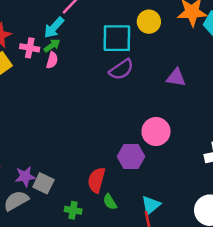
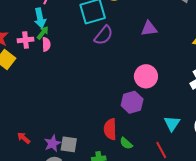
cyan arrow: (54, 28) -> (40, 18), turned -36
cyan triangle: (151, 205) -> (172, 123), moved

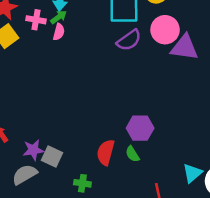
purple triangle: (149, 29) -> (184, 47), size x1.4
pink circle: (146, 76) -> (165, 30), moved
cyan triangle: (172, 123) -> (192, 173), moved
green semicircle: (126, 143) -> (132, 154), moved

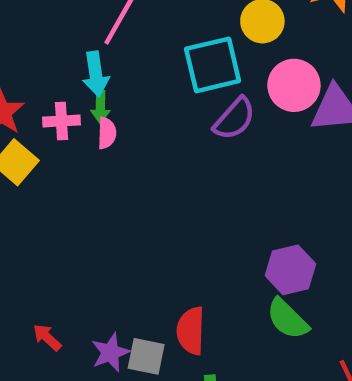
green arrow: (59, 17) -> (100, 107), turned 140
red semicircle: (106, 152) -> (191, 331), moved
green semicircle: (132, 154) -> (288, 319), size x1.5

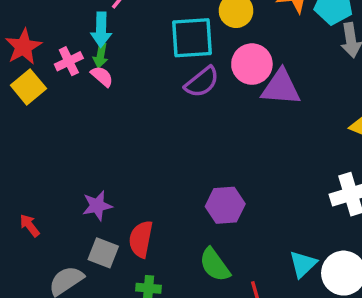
pink cross: (61, 121) -> (69, 61), turned -32
pink semicircle: (107, 133) -> (102, 76), turned -60
green semicircle: (288, 319) -> (215, 265), moved
purple star: (110, 352) -> (97, 206), moved

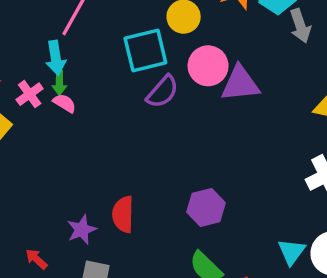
red arrow: (30, 225) -> (36, 259), moved
red semicircle: (141, 239) -> (123, 214), moved

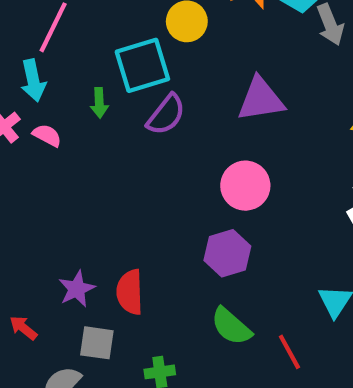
pink circle: (208, 66) -> (245, 186), moved
green arrow: (59, 83) -> (99, 103), moved
red semicircle: (123, 214) -> (130, 292), moved

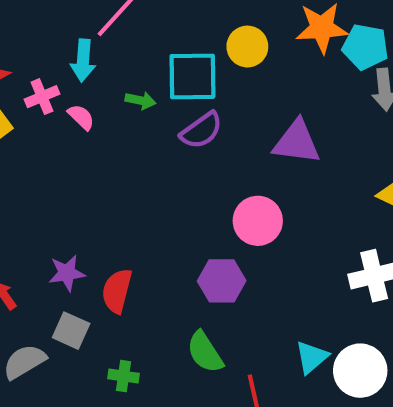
green arrow: (99, 103) -> (140, 100), turned -92

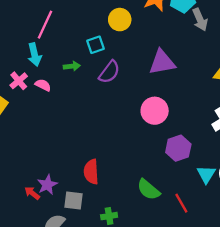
cyan square: (192, 76) -> (95, 45), size x0.6
purple star: (67, 273) -> (47, 185), moved
purple hexagon: (222, 281) -> (178, 148), moved

